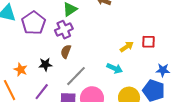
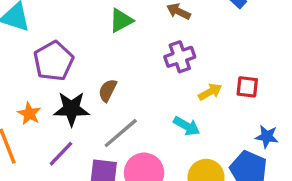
purple pentagon: (34, 23) -> (54, 61), moved
purple cross: (64, 30) -> (180, 57), moved
black star: (45, 64) -> (71, 109), size x1.5

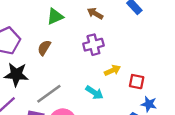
red square: (247, 87) -> (137, 82), moved
brown semicircle: (108, 90) -> (44, 48), moved

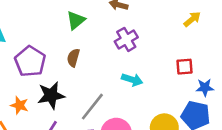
yellow arrow: (112, 70) -> (192, 19), moved
cyan arrow: (94, 93) -> (132, 80), moved

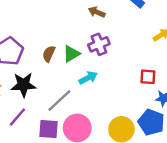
green triangle: (76, 20) -> (71, 54), moved
cyan arrow: (132, 80) -> (88, 78), moved, turned -54

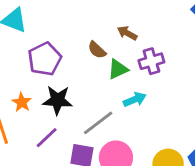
brown arrow: (97, 12) -> (127, 33), moved
brown semicircle: (49, 54) -> (97, 50), moved, turned -77

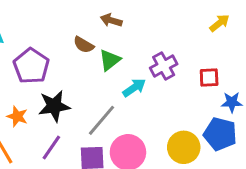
purple cross: (151, 61) -> (164, 66), moved

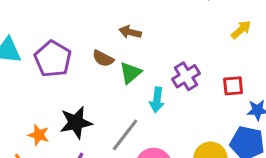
purple pentagon: (31, 66) -> (53, 59), moved
cyan arrow: (134, 88) -> (157, 100), turned 135

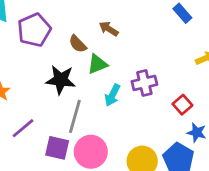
red square: (233, 86) -> (182, 105), turned 36
black star: (76, 123) -> (61, 80), moved
gray line: (125, 135) -> (75, 116), turned -40

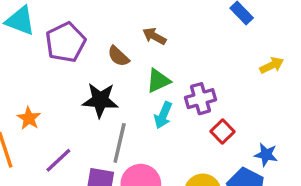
green triangle: (97, 64) -> (158, 81), moved
red square: (182, 105) -> (223, 131), moved

